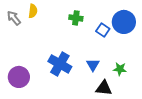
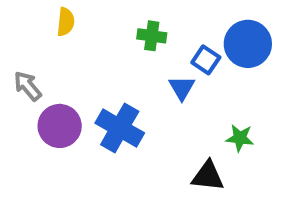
gray arrow: (14, 18) -> (28, 86), moved
blue triangle: (93, 65) -> (182, 88), moved
purple circle: (19, 77) -> (60, 126), moved

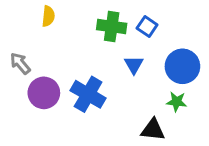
green cross: (152, 36) -> (112, 27), size x1.4
blue circle: (248, 44) -> (182, 66), moved
blue square: (206, 60) -> (147, 27), moved

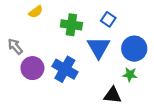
yellow semicircle: (48, 16) -> (36, 12), turned 48
green cross: (112, 27) -> (71, 25), moved
blue triangle: (134, 65) -> (99, 48), size x1.6

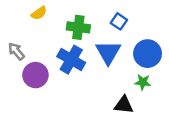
blue cross: (65, 69) -> (71, 60), moved

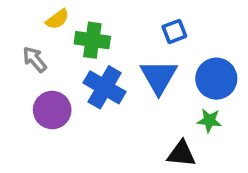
blue square: (119, 21) -> (174, 31), turned 35
green cross: (78, 27) -> (92, 40), moved
gray arrow: (16, 51) -> (35, 59), moved

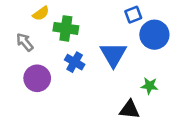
blue square: (174, 31) -> (133, 15), moved
blue circle: (216, 79) -> (154, 35), moved
blue cross: (105, 87) -> (75, 62), size x0.7

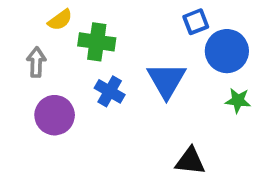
gray arrow: (25, 42) -> (36, 62), turned 42
green star: (149, 86) -> (238, 101), moved

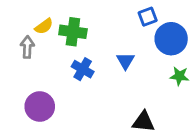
yellow semicircle: (60, 20) -> (44, 26), moved
blue triangle: (166, 80) -> (125, 61), size x0.6
purple circle: (55, 115) -> (40, 106), moved

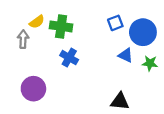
blue square: (148, 17) -> (115, 23), moved
blue triangle: (125, 61) -> (126, 55), moved, turned -35

